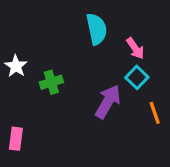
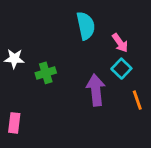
white star: (16, 66) -> (14, 59), turned -30
purple arrow: (108, 102) -> (96, 90), turned -36

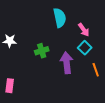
green cross: (46, 73) -> (42, 51), moved

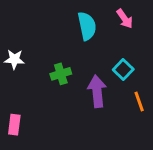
pink arrow: (84, 30) -> (125, 19), moved

